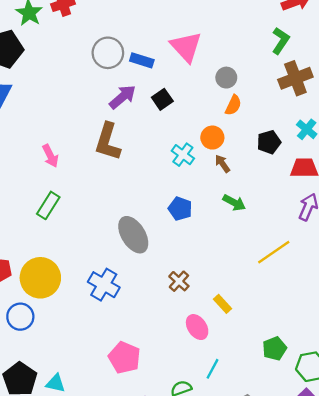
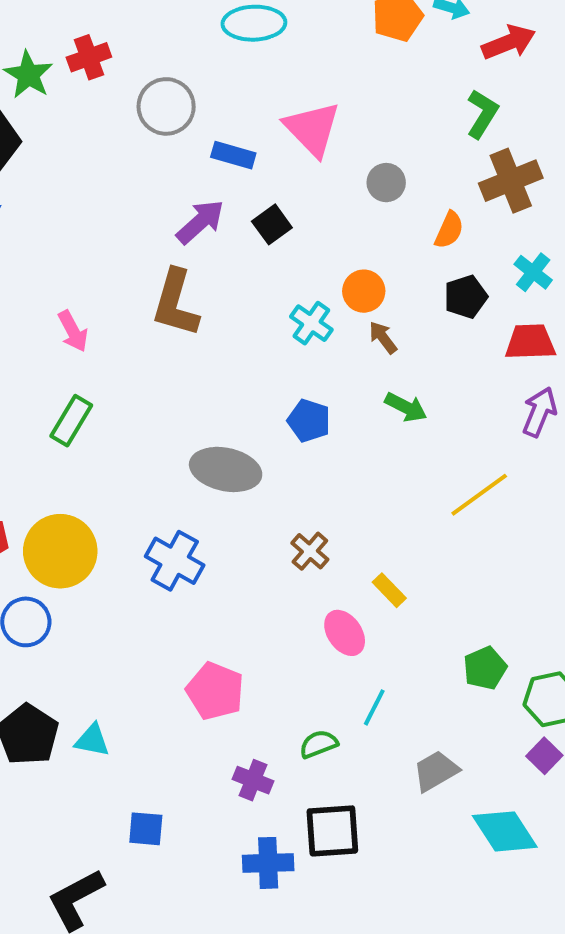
gray circle: (108, 53) -> (166, 106), moved
orange semicircle: (233, 105) -> (449, 230), moved
gray ellipse: (133, 235) -> (226, 469), turned -45

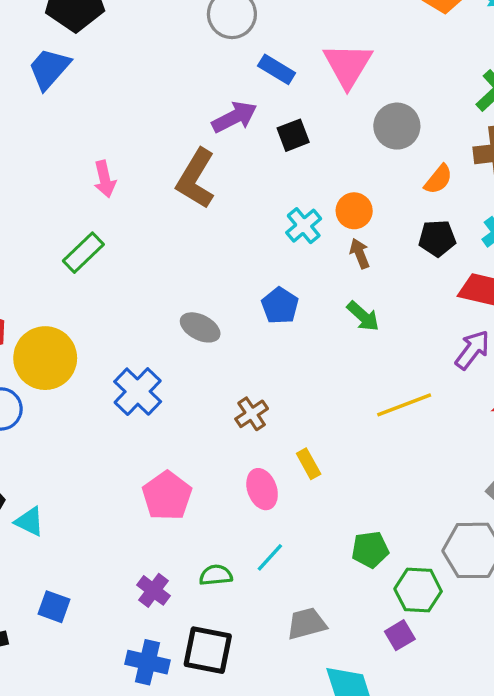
gray circle: (386, 183) -> (397, 126), size x1.4
gray ellipse: (226, 469) -> (200, 327), size x0.7
pink pentagon: (215, 691) -> (167, 496), moved

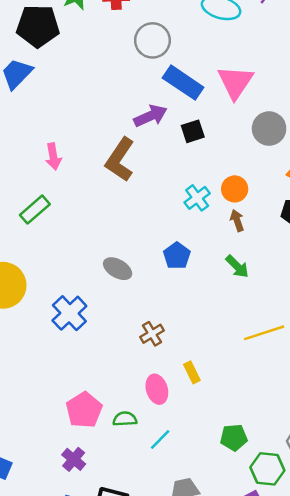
blue rectangle: (277, 69) -> (183, 83), size x1.5
pink pentagon: (167, 496) -> (84, 410), moved
green semicircle: (216, 575) -> (125, 419), moved

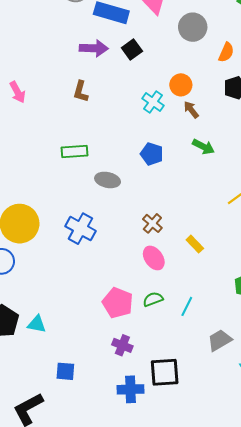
purple arrow: (150, 116) -> (94, 48), turned 44
pink arrow: (53, 156) -> (17, 92), moved
brown L-shape: (120, 160) -> (81, 91), size x0.6
green rectangle: (35, 210) -> (74, 152), moved, turned 55
pink ellipse: (157, 389) -> (154, 258), moved

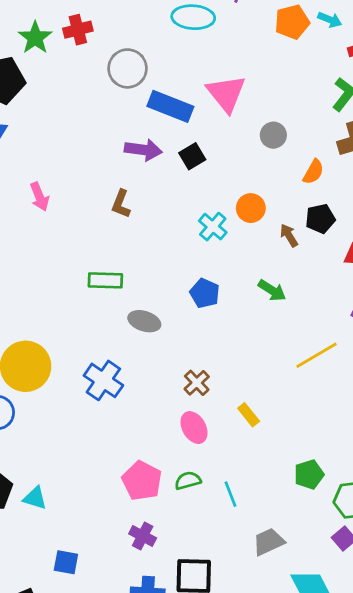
gray circle: (193, 27) -> (273, 135), size x0.7
brown arrow: (191, 110) -> (289, 235), moved
cyan line: (187, 306) -> (230, 494), turned -54

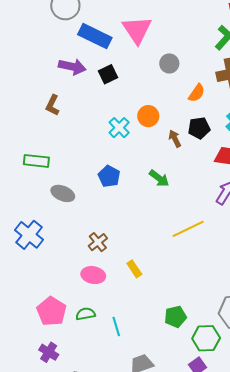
pink ellipse: (194, 428) -> (93, 275), turned -55

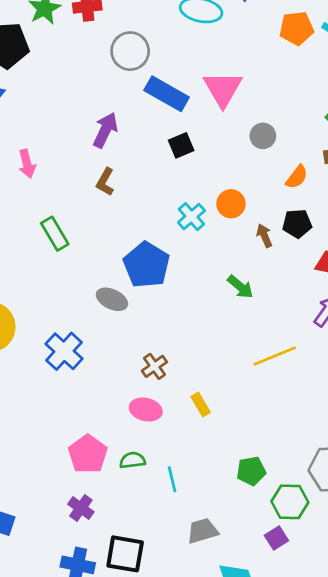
purple arrow: (72, 67) -> (105, 130), moved, turned -80
green rectangle: (36, 161) -> (55, 234), moved, turned 50
blue pentagon: (109, 176) -> (147, 265), moved, size x1.6

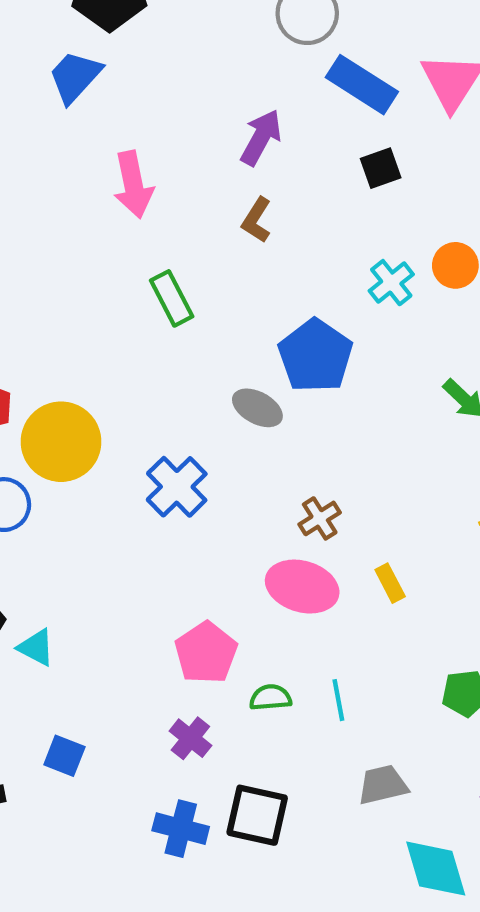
pink arrow: (27, 164) -> (133, 185), size x1.4
pink ellipse: (146, 410) -> (302, 587), size x1.4
green semicircle: (132, 460) -> (270, 698), moved

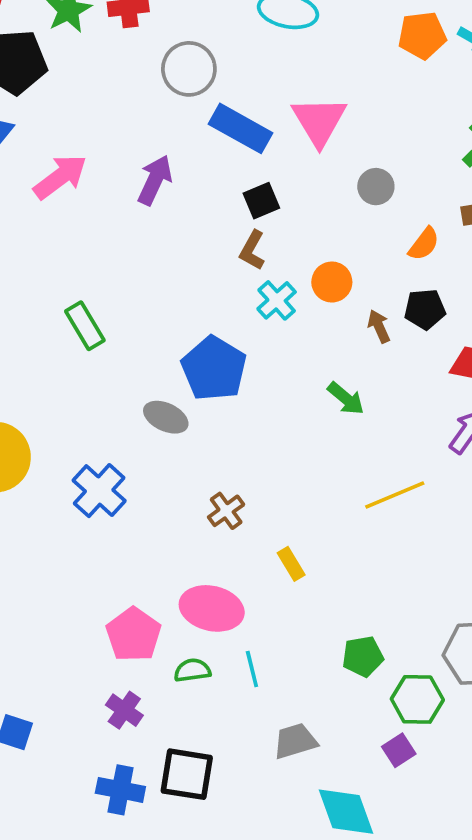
pink arrow: (133, 185) -> (60, 177), moved, turned -112
brown L-shape: (257, 220) -> (252, 250), moved
pink ellipse: (302, 587) -> (212, 608), moved

